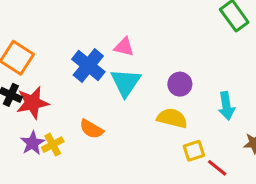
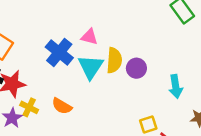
yellow semicircle: (172, 118) -> (114, 60), moved, turned 80
yellow cross: (53, 145) -> (29, 107), moved, turned -36

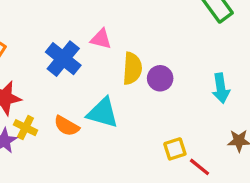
cyan triangle: (91, 67) -> (103, 113), moved, turned -48
cyan arrow: (176, 86) -> (221, 88), moved

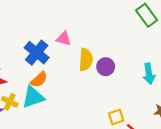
cyan triangle: (103, 113) -> (33, 97), moved, turned -35
orange semicircle: (67, 126) -> (39, 80), moved, turned -72

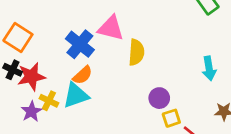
pink triangle: (64, 39) -> (111, 28), size x1.5
purple circle: (106, 67) -> (159, 98), moved

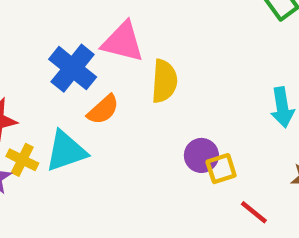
orange semicircle: (83, 75) -> (103, 110), moved
yellow square: (171, 118) -> (221, 169), moved

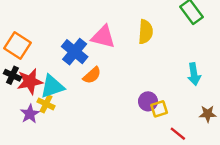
yellow semicircle: (164, 81) -> (145, 32), moved
cyan triangle: (66, 151) -> (52, 86), moved

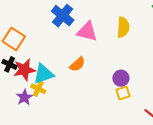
blue cross: (75, 52) -> (63, 16), moved
purple circle: (148, 101) -> (121, 78), moved
yellow square: (159, 109) -> (123, 93), moved

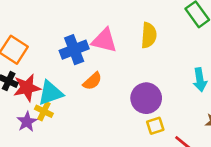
blue cross: (63, 16) -> (74, 50), moved, turned 30
purple circle: (121, 78) -> (146, 98), size x1.5
yellow square: (123, 93) -> (155, 126), moved

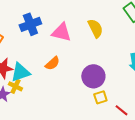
yellow semicircle: (149, 35) -> (95, 28), turned -30
blue cross: (74, 50) -> (30, 24), moved

